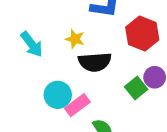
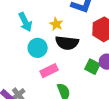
green square: (136, 88) -> (92, 67), turned -35
cyan circle: (58, 95) -> (38, 48), moved

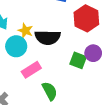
yellow star: (56, 24) -> (25, 31), moved

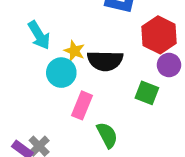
purple circle: (93, 53) -> (169, 65), moved
pink rectangle: (31, 70) -> (82, 105), turned -36

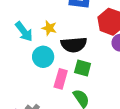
yellow star: (74, 51) -> (49, 28), moved
green square: (147, 93) -> (83, 68), moved

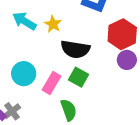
cyan arrow: (24, 32) -> (24, 21), turned 145
cyan circle: (43, 57) -> (24, 74), moved

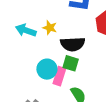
cyan circle: (24, 74) -> (47, 69), moved
green square: (78, 77) -> (71, 63), moved

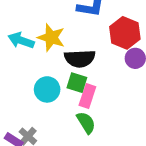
yellow star: (50, 28) -> (51, 37), size x1.5
pink rectangle: (59, 76) -> (87, 96), moved

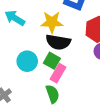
yellow star: (51, 37) -> (52, 22), moved, turned -30

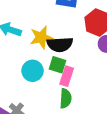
yellow star: (52, 22) -> (41, 37), moved
green semicircle: (52, 94) -> (66, 98), turned 36

